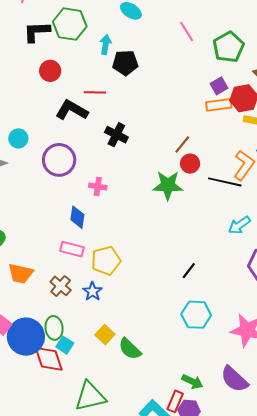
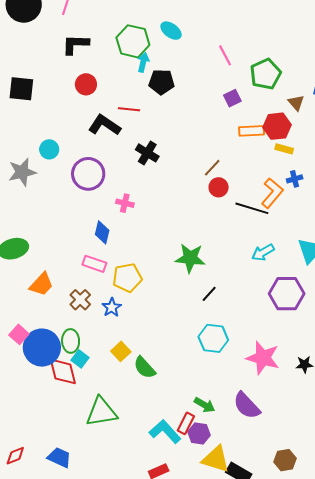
green hexagon: (70, 24) -> (133, 41), moved
purple square: (219, 86) -> (232, 98), moved
green star: (168, 185) -> (190, 258), moved
orange trapezoid: (21, 273) -> (41, 284), turned -64

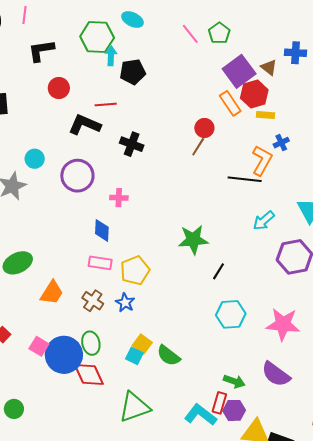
green pentagon: (266, 74) -> (219, 33), moved, size x0.7
purple square: (232, 98) -> (239, 71), moved, size x1.8
orange rectangle: (252, 131) -> (230, 103), turned 70
red circle: (219, 187) -> (204, 128), moved
cyan square: (80, 359) -> (134, 356), moved

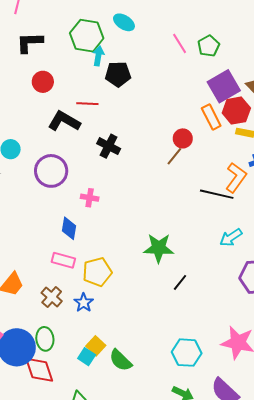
cyan hexagon: (231, 314) -> (187, 353), moved

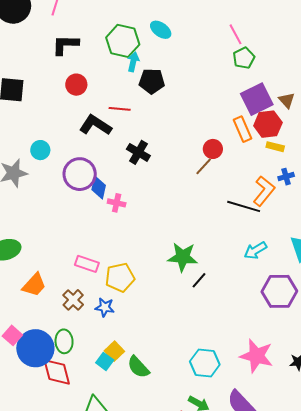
pink line: (180, 43) -> (236, 34), moved
blue diamond: (69, 228) -> (99, 188), moved
black line: (180, 282) -> (199, 280), moved
blue star: (84, 303) -> (105, 307), turned -30

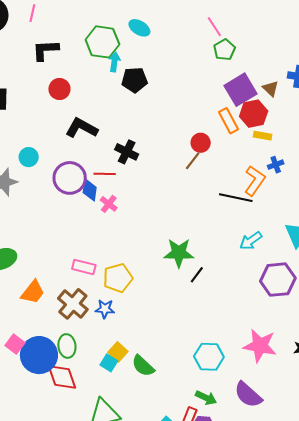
red line: (120, 109) -> (105, 174), moved
pink cross: (117, 203) -> (109, 204), turned 30
brown cross: (73, 300) -> (73, 304), size x1.4

